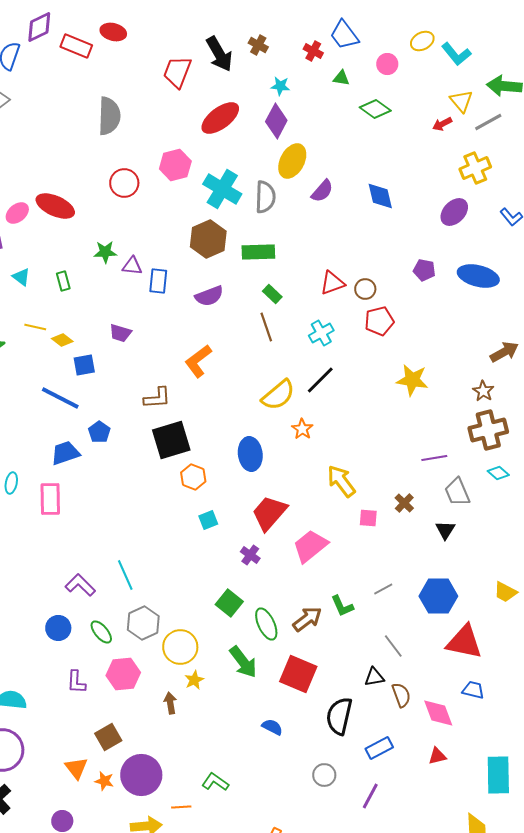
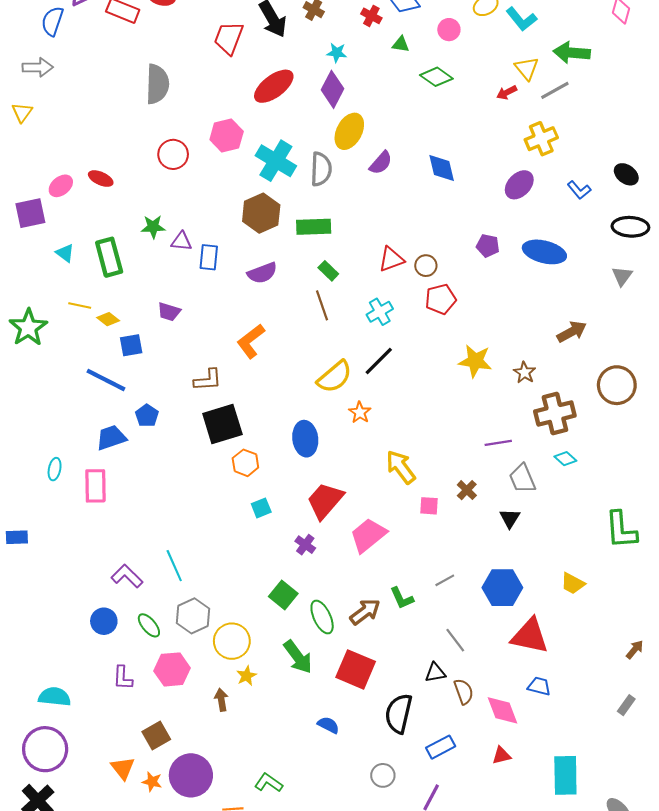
red ellipse: (55, 206) -> (101, 179), size x0.6
green rectangle: (63, 281) -> (109, 257), size x1.8
brown star: (483, 391) -> (524, 373), moved

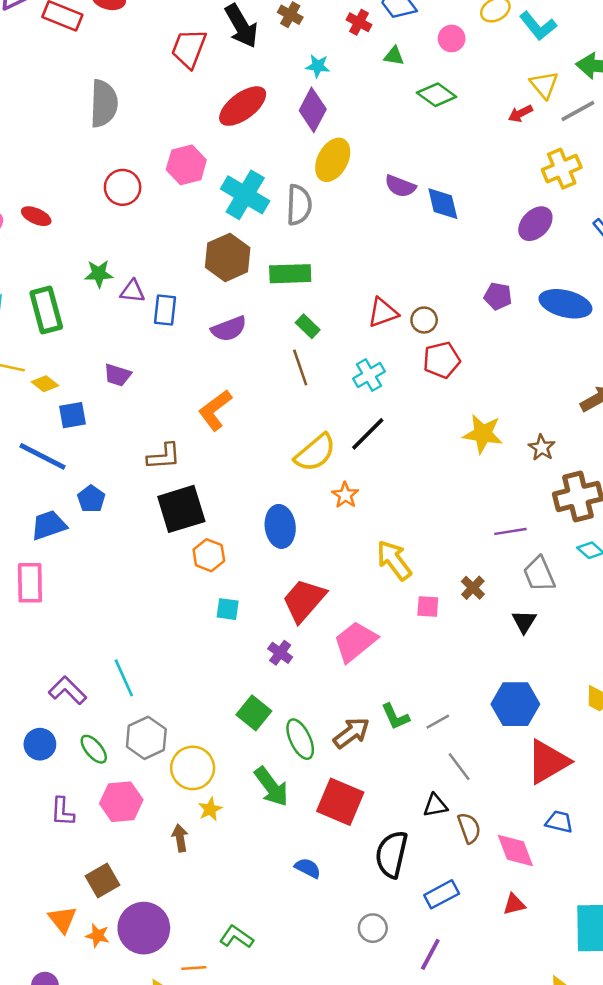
purple semicircle: (381, 163) -> (400, 186), moved, turned 70
cyan square: (261, 508) -> (228, 609), turned 30
gray line: (445, 580) -> (438, 722), moved
red triangle: (530, 636) -> (548, 762), turned -42

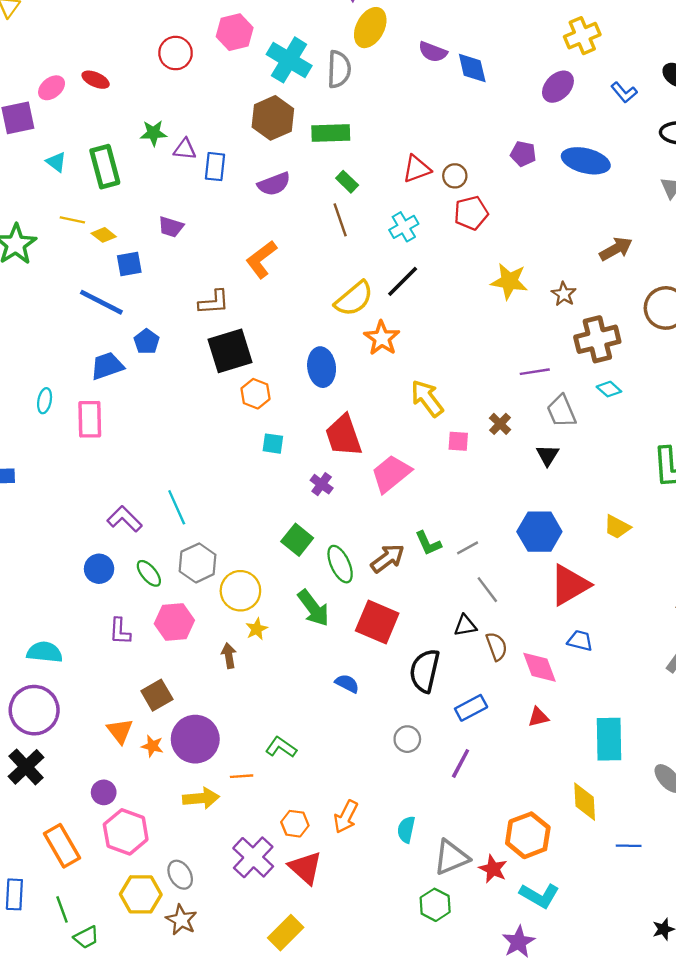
orange star: (345, 495) -> (382, 338), size x1.4
red trapezoid: (304, 600) -> (344, 435), turned -60

